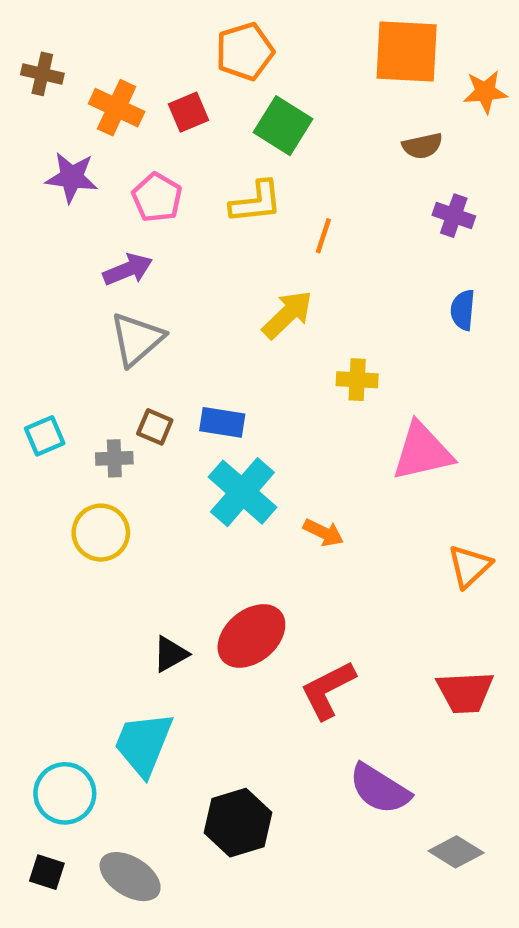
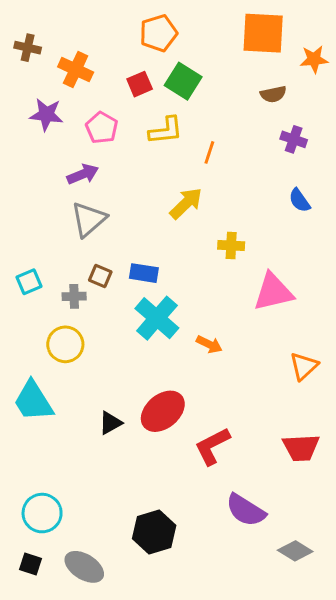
red square: (188, 112) -> (140, 84), moved
blue semicircle: (463, 310) -> (299, 200), turned -40
cyan trapezoid: (144, 744) -> (33, 401), moved, turned -54

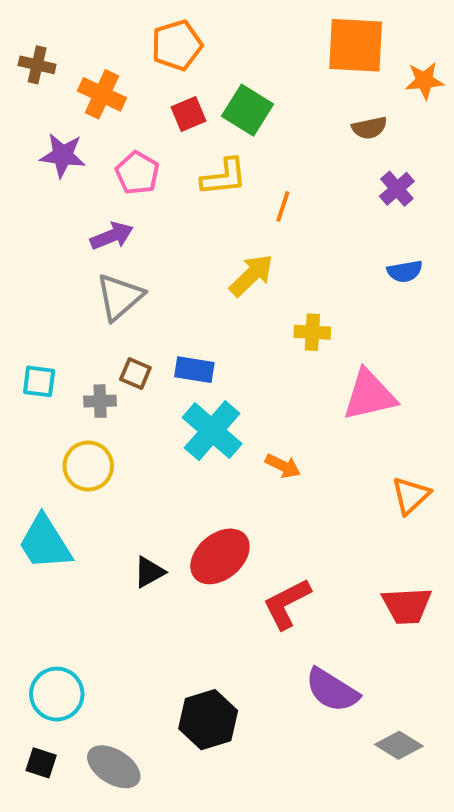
orange pentagon: (158, 33) -> (177, 45), moved
purple cross: (294, 139) -> (397, 189), turned 30
blue semicircle: (299, 200) -> (405, 271), turned -65
cyan square: (29, 282) -> (39, 381), turned 30

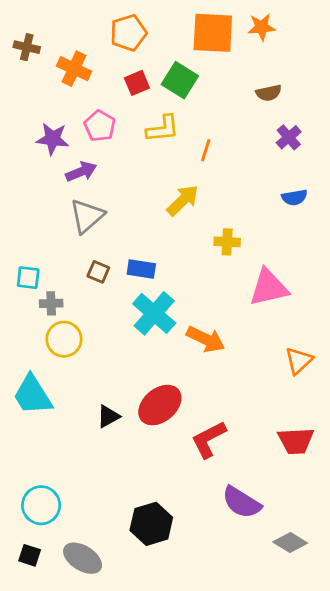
orange square: (356, 45) -> (213, 33), moved
orange star: (424, 81) -> (262, 27), moved
purple star: (63, 155) -> (53, 139), moved
gray cross: (100, 401) -> (51, 303), moved
orange arrow: (283, 466) -> (206, 339), size x1.5

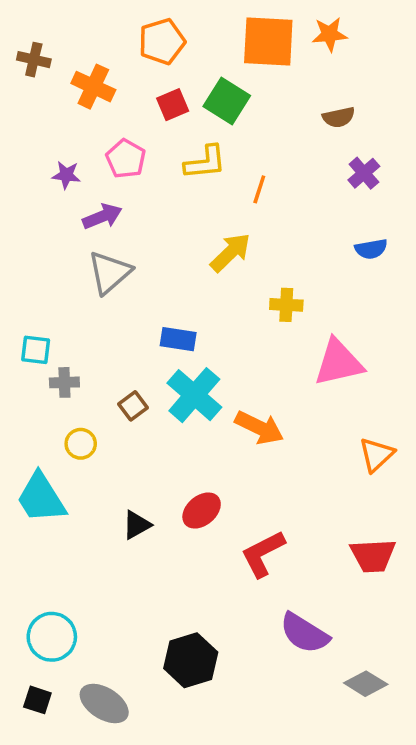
purple star: (53, 139) -> (66, 175), size x0.7
brown square: (98, 272) -> (133, 406), moved, turned 30
yellow circle: (64, 339) -> (81, 444), moved, size x0.7
red ellipse: (160, 405) -> (202, 510), size x0.7

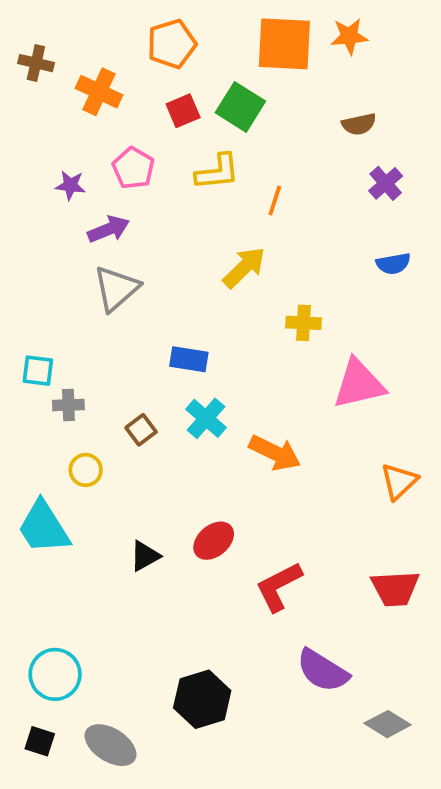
cyan cross: (194, 395) -> (206, 418), size x0.7

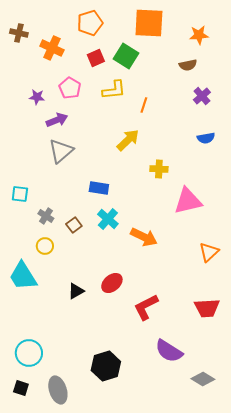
orange star: (349, 36) -> (199, 35), moved
gray cross: (68, 405) -> (46, 216), moved, turned 35
gray ellipse: (110, 745) -> (58, 390), turned 40

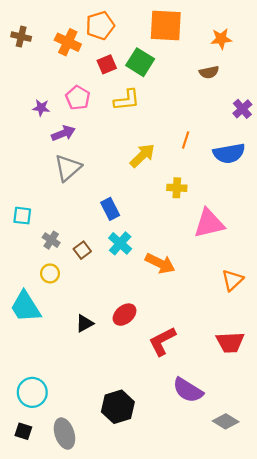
orange cross: (52, 48) -> (68, 42), moved
purple cross: (202, 96) -> (242, 109), moved
orange line: (144, 105) -> (186, 140), moved
blue semicircle: (206, 138) -> (229, 153), size x1.6
blue rectangle: (99, 188) -> (110, 209), turned 54

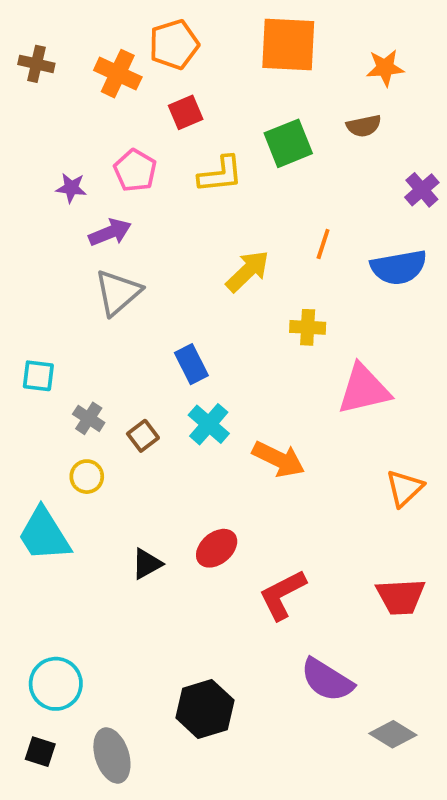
green square: (140, 62) -> (288, 143), moved, turned 36

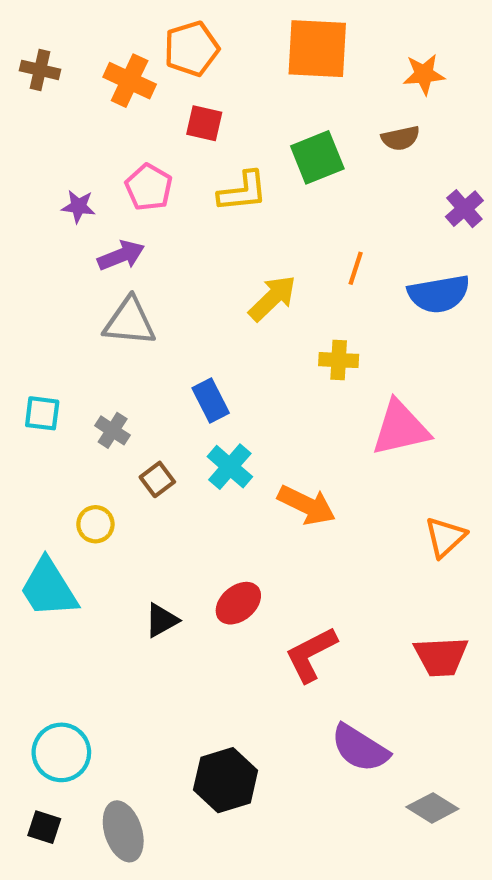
red square: (186, 112) -> (204, 123), turned 36
gray triangle: (118, 292) -> (130, 322), turned 46
gray cross: (89, 418) -> (113, 430), moved

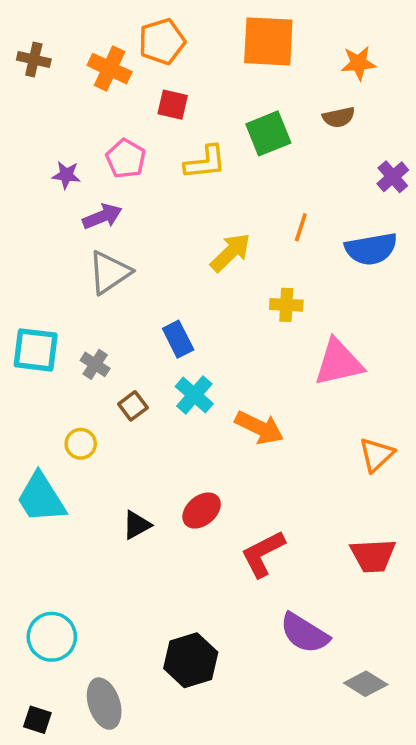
gray triangle: (130, 322) -> (110, 272), turned -39
cyan square: (42, 413) -> (36, 350), size x1.5
black square: (44, 827) -> (37, 720), moved

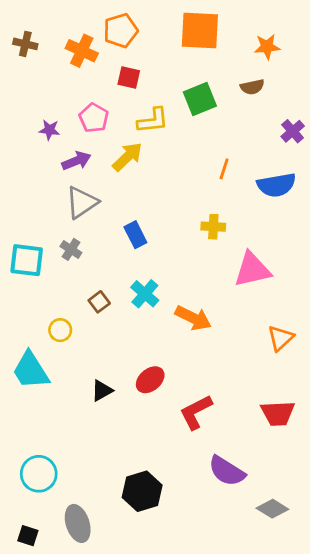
yellow arrow: (230, 253) -> (127, 157), moved
blue rectangle: (178, 339) -> (135, 235), moved
gray cross: (95, 364) -> (71, 249), moved

